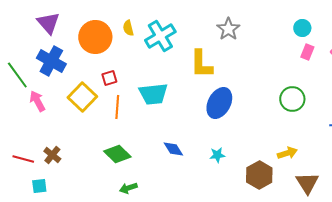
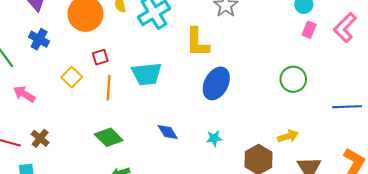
blue cross: (51, 61) -> (39, 39), size x0.7
yellow square: (82, 97) -> (72, 77), size x0.7
pink arrow: (37, 101) -> (24, 94), moved, turned -30

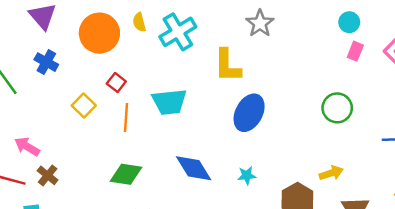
red square: (100, 57) -> (116, 83), turned -35
pink arrow: (24, 94) -> (27, 147), moved
blue diamond: (168, 132) -> (194, 168), size x1.5
green diamond: (109, 137) -> (126, 174), turned -36

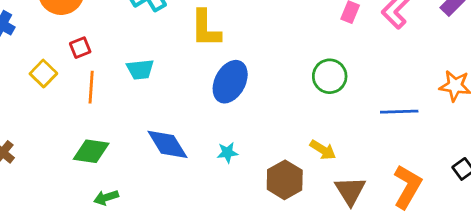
red square: (116, 83) -> (80, 48), turned 30
cyan trapezoid: (169, 102) -> (140, 69), size x0.7
yellow arrow: (331, 173) -> (323, 150), turned 50

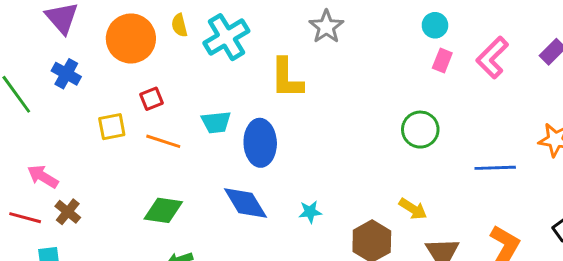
yellow square: (43, 74) -> (112, 127), turned 35
blue ellipse: (230, 82) -> (260, 143), moved, turned -30
orange line: (91, 87) -> (163, 141), turned -76

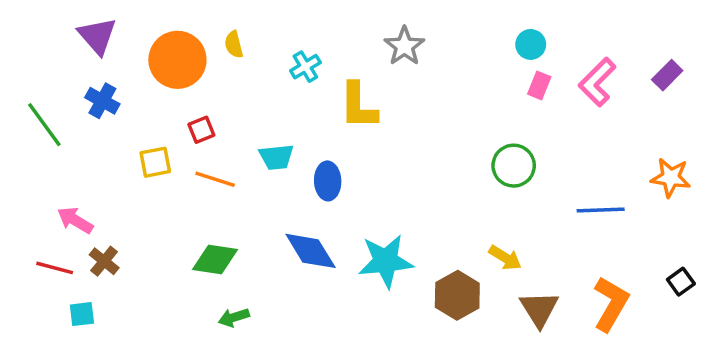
cyan cross: (226, 37) -> (305, 67), moved, size x0.6
blue ellipse: (260, 143) -> (328, 181), size x0.7
cyan star: (310, 212) -> (386, 261), size x2.0

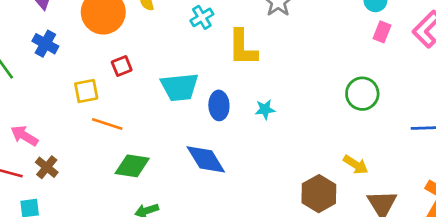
cyan trapezoid: (276, 157) -> (180, 87), size x1.4
orange line: (215, 179) -> (107, 124), moved
cyan star: (386, 261) -> (265, 109), moved, size x0.5

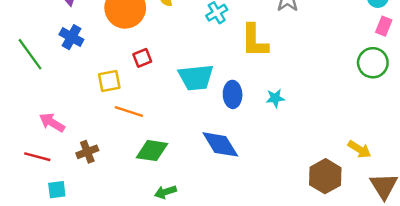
green circle: (362, 94) -> (373, 63), moved
brown cross: (47, 167) -> (87, 152), moved, turned 30

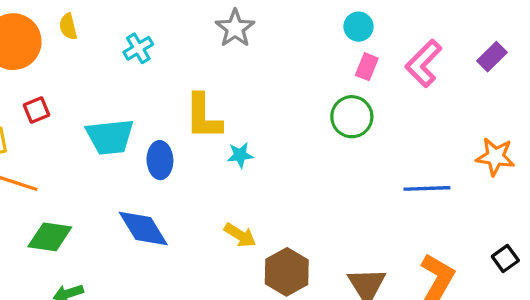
yellow L-shape: (254, 41) -> (203, 117), moved
cyan star: (275, 98) -> (240, 155), moved
yellow arrow: (359, 149) -> (240, 235), moved

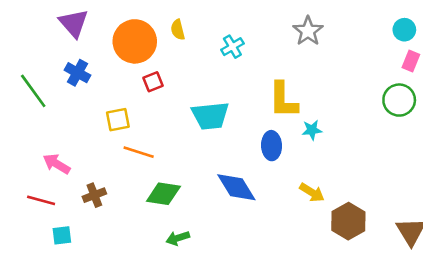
red square: (36, 110) -> (153, 82), moved
blue ellipse: (160, 160) -> (272, 146), moved

